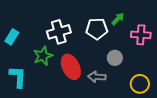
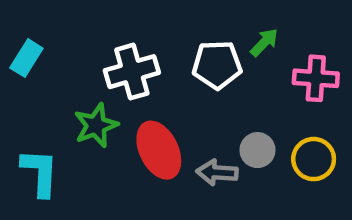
cyan rectangle: (12, 37) -> (26, 58), moved
gray circle: (115, 58) -> (257, 150), moved
yellow circle: (140, 84) -> (314, 159), moved

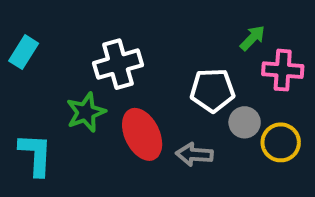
green arrow: (264, 42) -> (253, 38), moved
white pentagon: (217, 65) -> (212, 90), moved
gray circle: (257, 150) -> (245, 122), moved

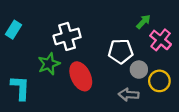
pink cross: (283, 70) -> (161, 40), turned 35
gray arrow: (194, 154) -> (129, 95), moved

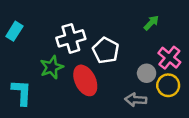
pink cross: (161, 40) -> (169, 58), moved
white pentagon: (121, 51) -> (106, 50), moved, turned 30

